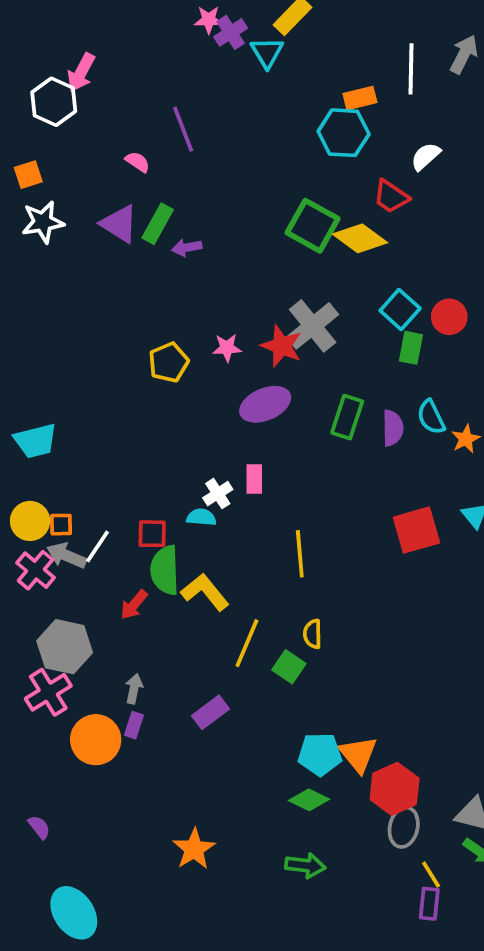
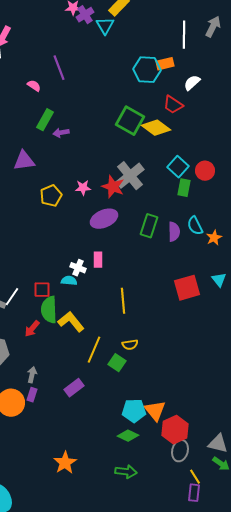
orange rectangle: (360, 98) -> (165, 64), moved
purple triangle: (119, 224) -> (24, 161), moved, turned -40
white cross: (218, 494) -> (78, 268), turned -35
yellow semicircle: (313, 634) -> (130, 345), turned -98

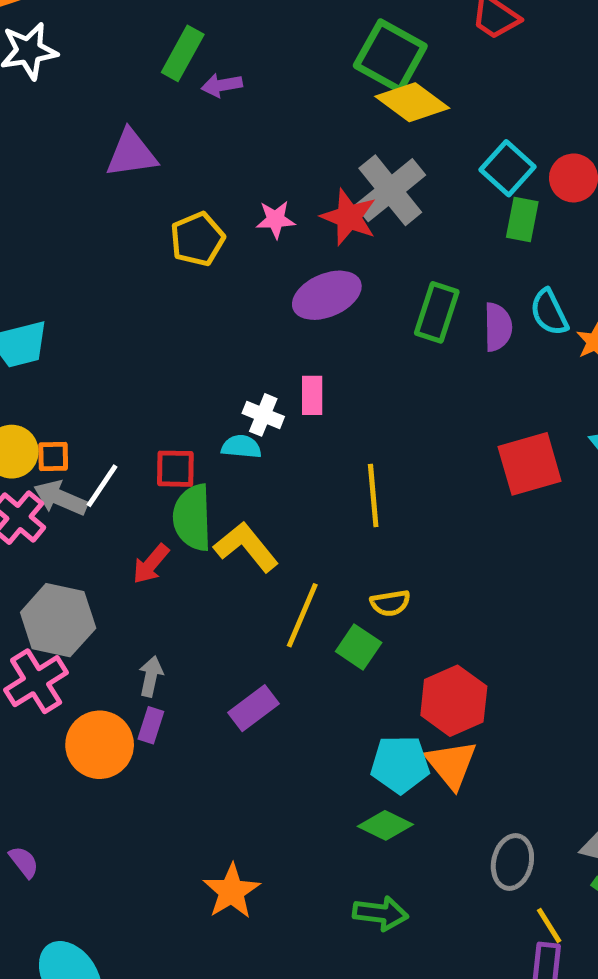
yellow diamond: (156, 128) -> (412, 102), moved
red hexagon: (175, 430) -> (454, 701), moved

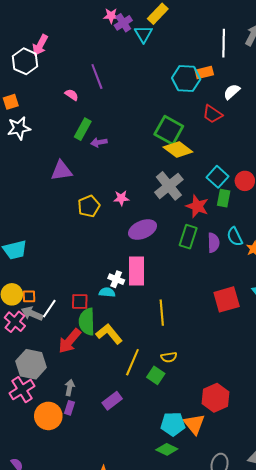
red star: (349, 217) -> (197, 206), moved
pink rectangle: (312, 395) -> (136, 271), size x1.8
red arrow: (151, 564) -> (70, 341), size x1.5
red hexagon: (454, 701) -> (215, 398), moved

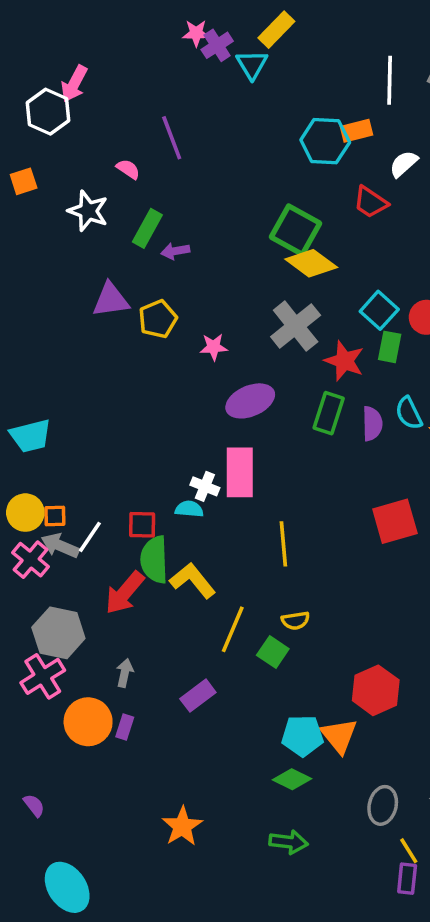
white star: (19, 128) -> (88, 211), moved, turned 30
yellow pentagon: (89, 206) -> (158, 319), moved
purple rectangle: (70, 408) -> (125, 727), moved

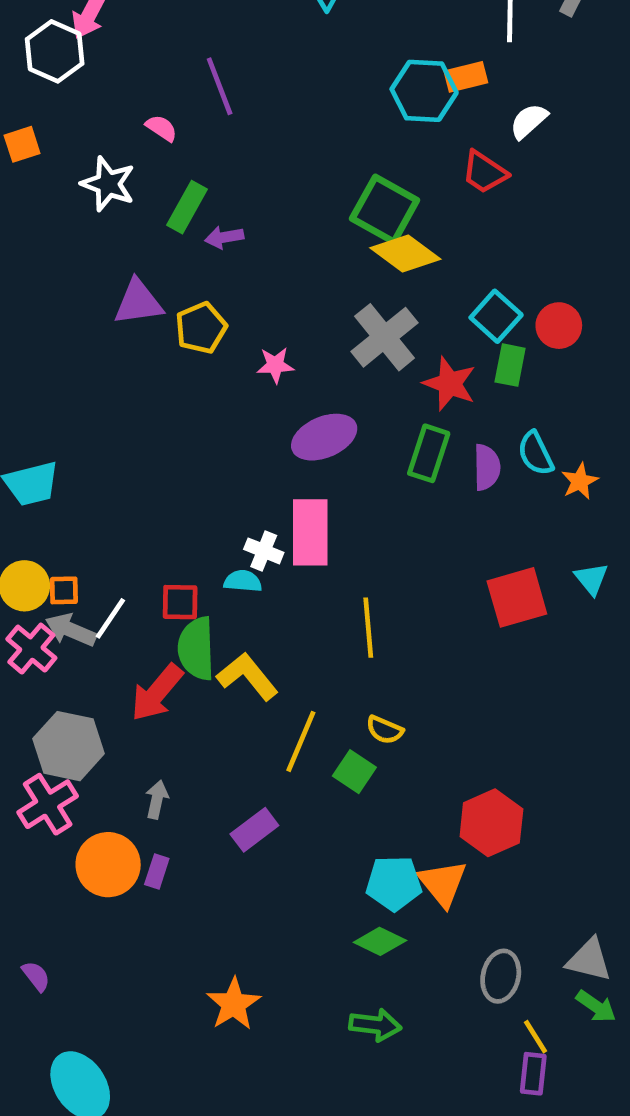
yellow semicircle: (296, 621) -> (385, 730), turned 32

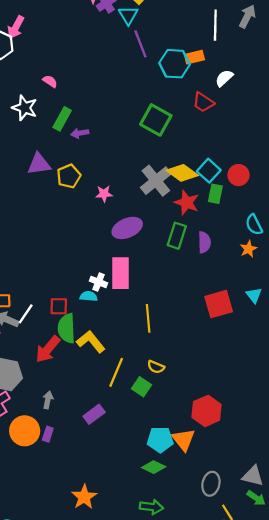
purple line: (220, 86) -> (140, 44), moved
yellow diamond: (405, 254) -> (182, 173), moved
cyan semicircle: (536, 453) -> (254, 225), moved

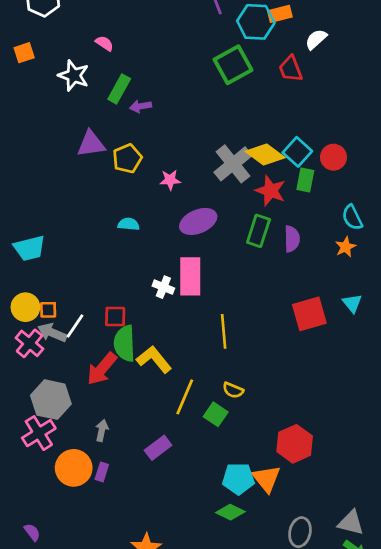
red trapezoid: (203, 102) -> (291, 69), turned 35
green square: (156, 120) -> (233, 65), moved, turned 32
cyan semicircle: (89, 296) -> (129, 224), moved

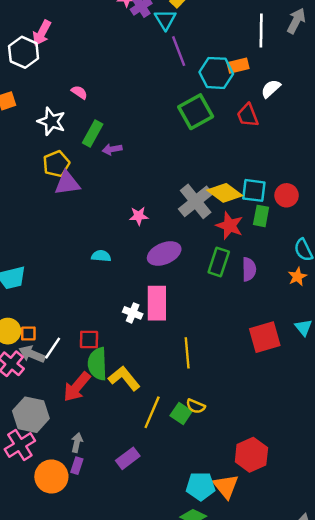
cyan square: (297, 152) -> (254, 190), turned -35
yellow pentagon: (127, 159) -> (56, 164), moved
green square: (216, 414) -> (181, 413), moved
purple rectangle: (102, 472) -> (77, 466), moved

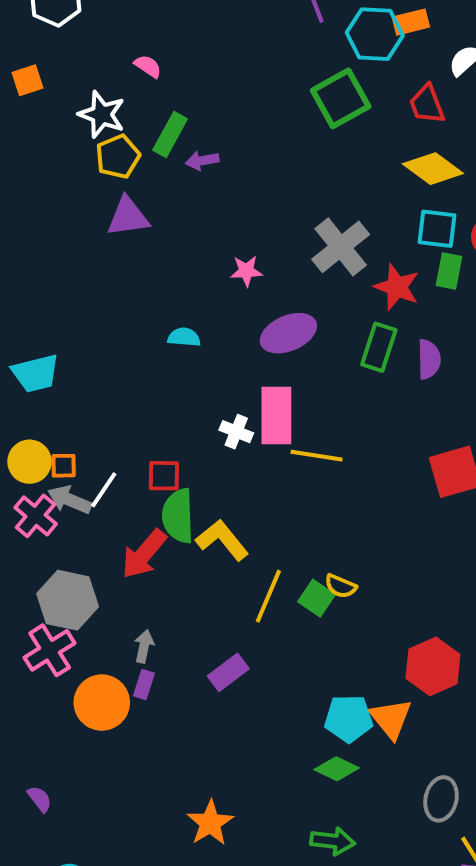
yellow pentagon: (56, 164) -> (118, 157), moved
yellow diamond: (225, 193) -> (433, 169), moved
yellow line: (187, 353) -> (317, 456), moved, turned -76

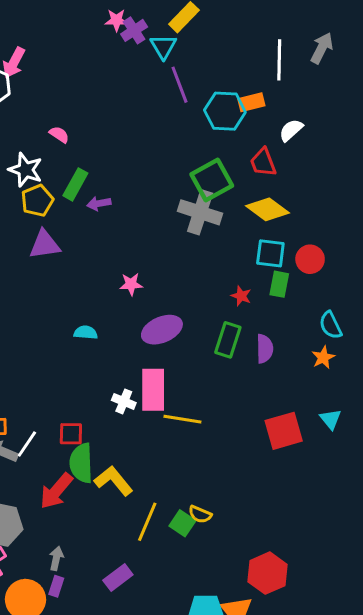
green square: (341, 98) -> (212, 180), moved
gray cross: (341, 247) -> (200, 212), moved, turned -33
red star: (397, 287) -> (241, 296), size x0.6

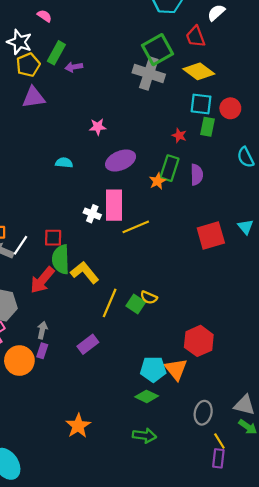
orange star: (323, 357) -> (157, 181), moved
yellow line: (182, 419) -> (136, 227), turned -32

